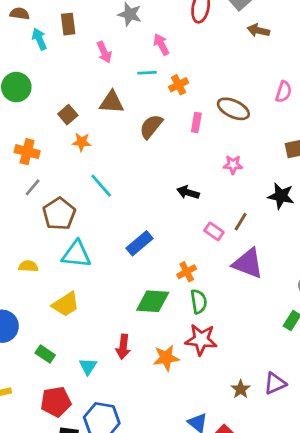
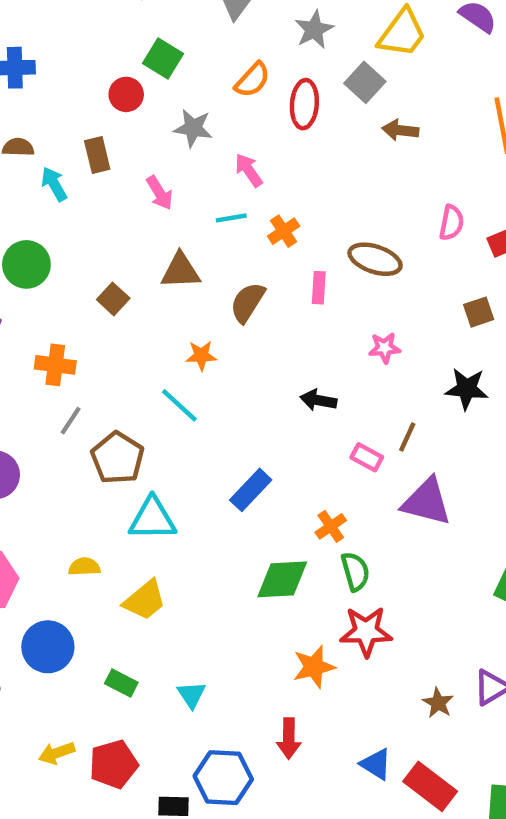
orange star: (82, 142) -> (201, 356), moved
yellow semicircle: (28, 266) -> (84, 567), moved
red arrow: (123, 347) -> (289, 738), moved
red pentagon: (56, 402) -> (114, 764), moved

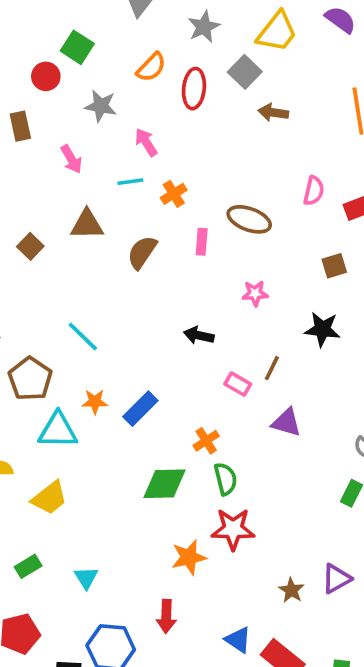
orange star: (201, 356) -> (95, 402), moved
purple triangle: (427, 502) -> (286, 422), size x0.7
green rectangle: (121, 683) -> (28, 566), turned -60

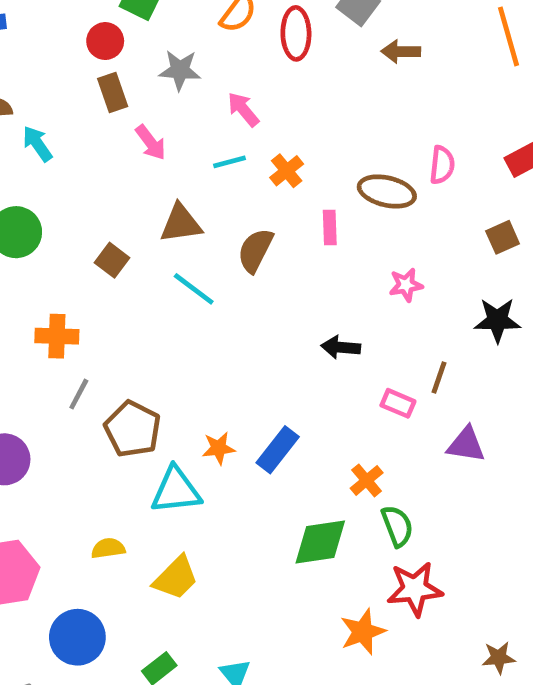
brown rectangle: (20, 126) -> (113, 93), moved
pink semicircle: (314, 191) -> (442, 165), moved
cyan line: (83, 336) -> (194, 289), moved
brown star: (291, 590) -> (499, 658), turned -30

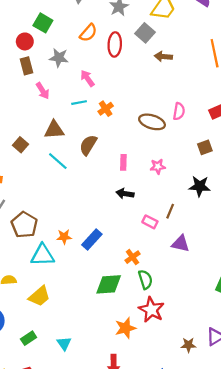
pink rectangle: (330, 228) -> (123, 162), moved
red star: (415, 589) -> (151, 310), turned 30

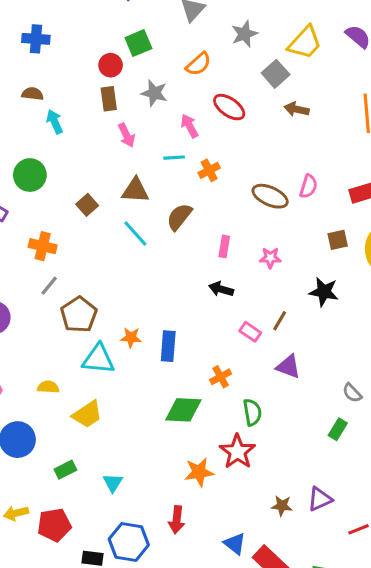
green square: (43, 23) -> (138, 43), turned 30
red ellipse: (115, 44) -> (229, 107), moved, turned -65
blue rectangle: (92, 240) -> (168, 346), turned -45
green semicircle: (145, 280) -> (252, 412), moved

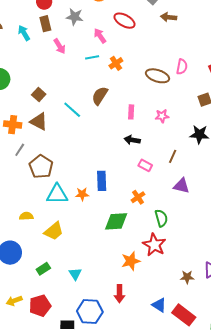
cyan arrow: (55, 122) -> (24, 33), moved
brown triangle: (135, 190) -> (39, 122), moved, turned 30
pink rectangle: (250, 332) -> (145, 165), moved
orange star: (131, 338) -> (82, 194), moved

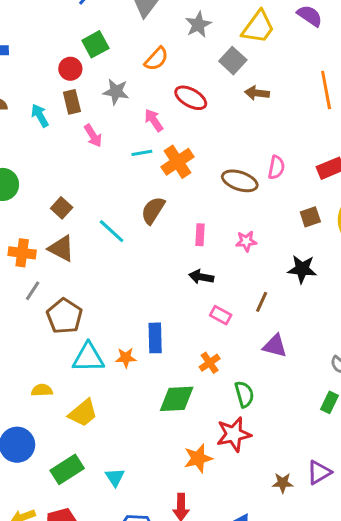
orange cross: (116, 63) -> (178, 162), size x1.5
red star: (154, 245) -> (234, 434), turned 30
green rectangle: (43, 269) -> (67, 469), size x1.5

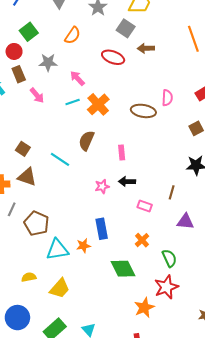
red ellipse: (191, 98) -> (113, 57), moved
pink star: (246, 241) -> (102, 186), moved
green diamond: (177, 399) -> (123, 269), turned 75

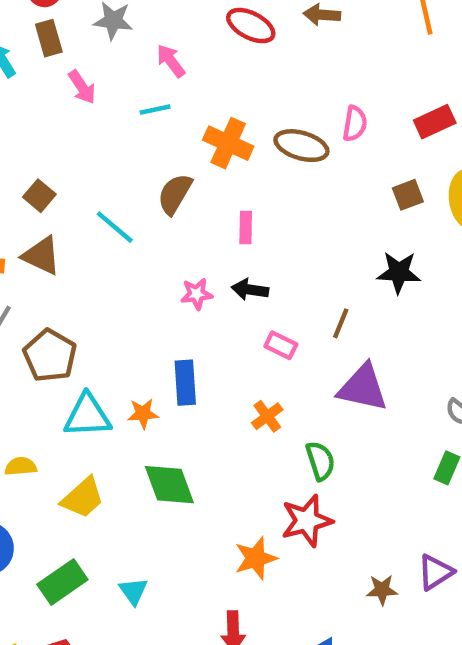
orange cross: (98, 104) -> (228, 143), moved, turned -30
purple triangle: (185, 221) -> (363, 388), size x1.4
green diamond: (123, 269) -> (169, 485), moved

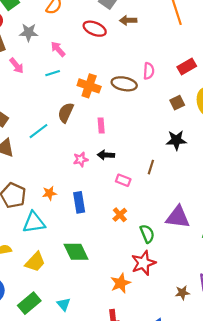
cyan line: (115, 227) -> (39, 131), turned -72
purple triangle: (363, 388) -> (178, 217), moved
orange star: (143, 414) -> (49, 193), moved

